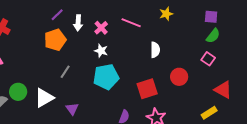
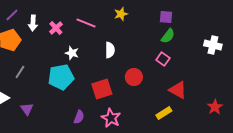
white star: (101, 51) -> (72, 53), moved

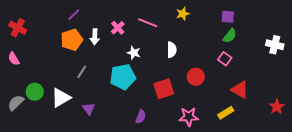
white arrow: (33, 23) -> (95, 37), moved
pink star: (111, 118) -> (189, 117), moved, turned -30

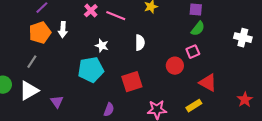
pink cross: (118, 28) -> (91, 11), moved
pink square: (225, 59) -> (193, 52), turned 32
gray line: (82, 72) -> (32, 62), moved
red circle: (196, 77) -> (175, 66), moved

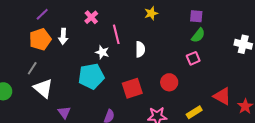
pink line: (116, 16) -> (116, 34), moved, turned 54
red circle: (175, 66) -> (169, 82), moved
red triangle: (208, 83) -> (222, 96), moved
white triangle: (29, 91) -> (43, 88), moved, turned -50
purple triangle: (57, 102) -> (64, 112), moved

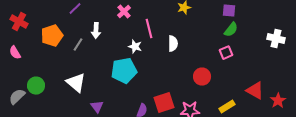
orange pentagon: (40, 39) -> (52, 36), moved
gray line: (32, 68) -> (78, 45), moved
red square: (132, 88) -> (164, 103), moved

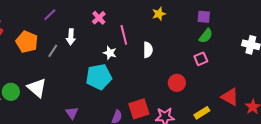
orange pentagon: (52, 36) -> (27, 42), turned -30
white triangle: (76, 83) -> (37, 88), moved

